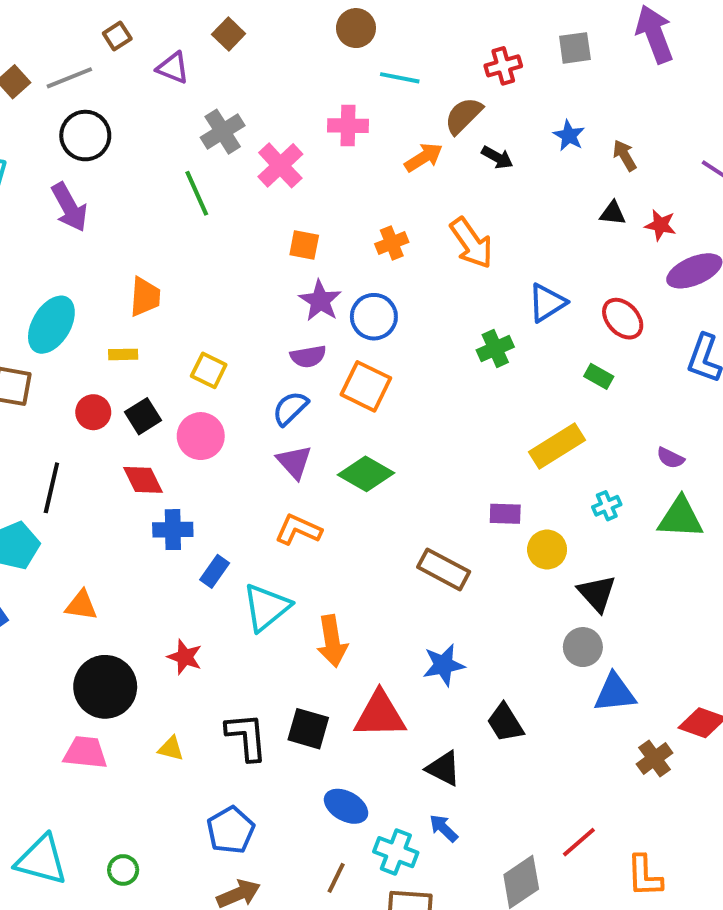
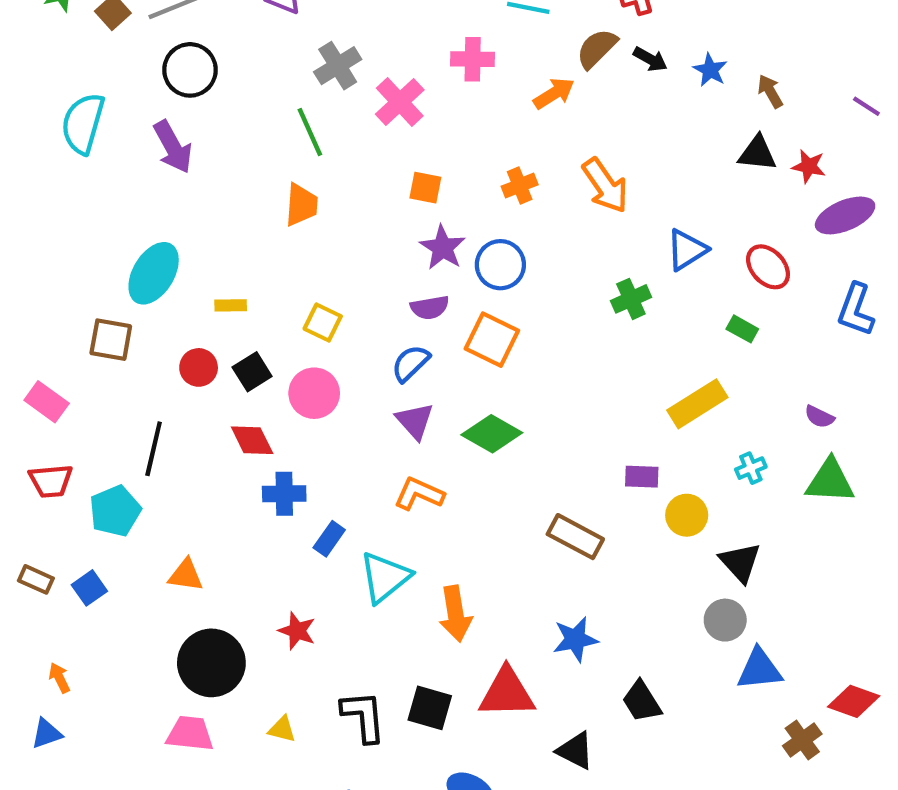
black arrow: (497, 157) -> (650, 59), moved
black triangle: (613, 213) -> (757, 153), size x1.4
orange trapezoid: (145, 297) -> (301, 205), moved

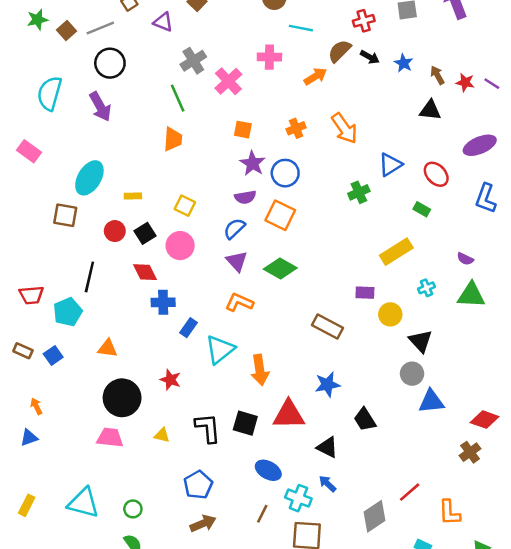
red star: (809, 166) -> (465, 82), moved
pink rectangle: (47, 402) -> (29, 151), moved
brown cross: (802, 740) -> (470, 452), moved

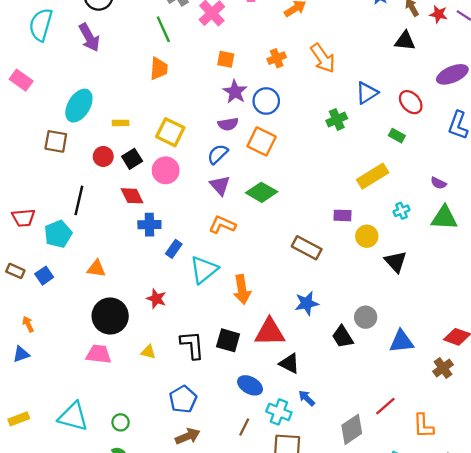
yellow square: (185, 206) -> (170, 132), size x1.4
gray circle: (412, 374) -> (366, 317), moved
blue triangle: (431, 401) -> (401, 341), moved
black triangle: (327, 447) -> (289, 363), moved
yellow rectangle: (27, 505) -> (19, 419), turned 42

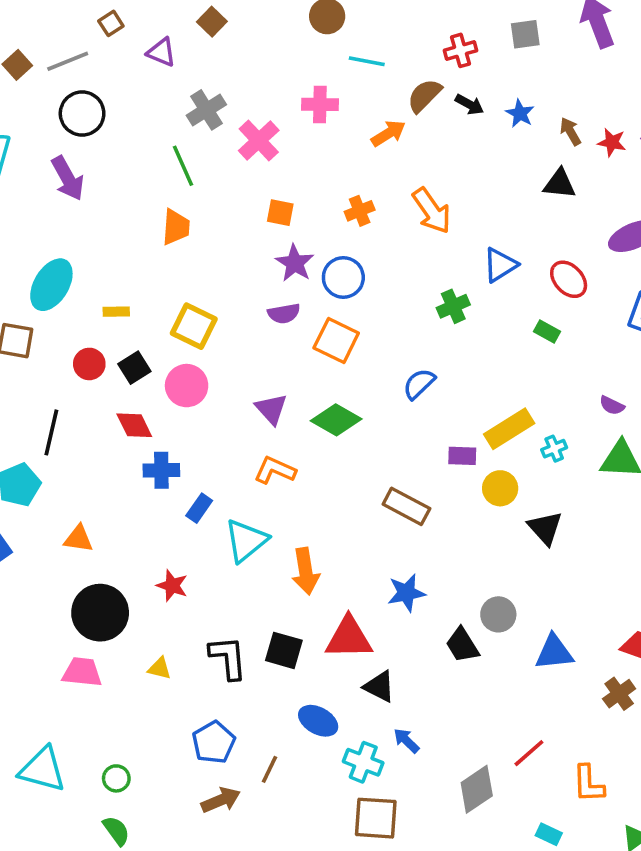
blue semicircle: (218, 154) -> (419, 384), moved
yellow rectangle: (373, 176) -> (509, 429), moved
brown line: (244, 427) -> (269, 769), moved

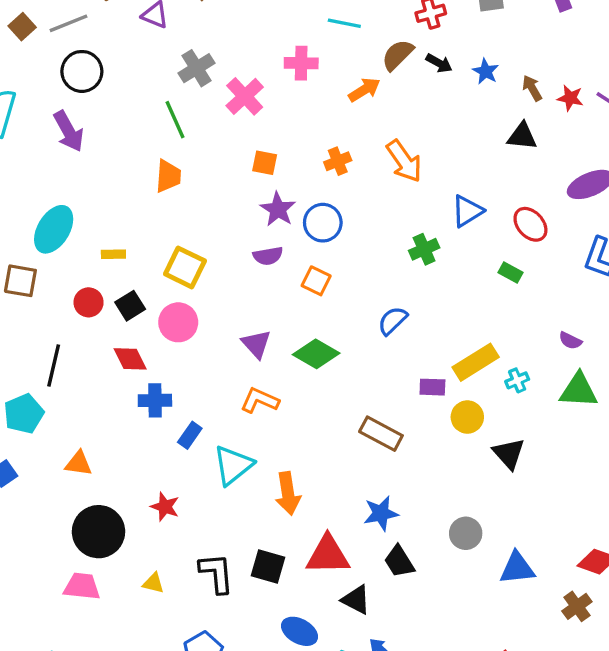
orange square: (336, 341) -> (316, 281), size x0.7
black trapezoid: (462, 645) -> (399, 562), moved

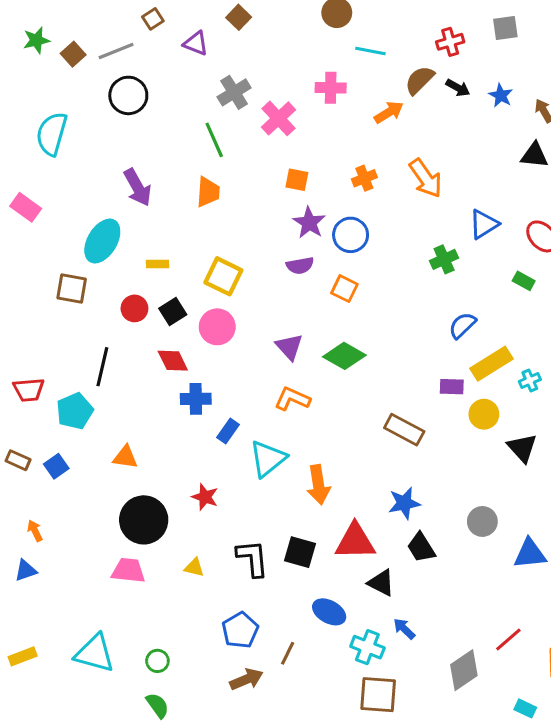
purple arrow: (69, 131) -> (138, 187), moved
blue semicircle: (393, 321) -> (462, 325), moved

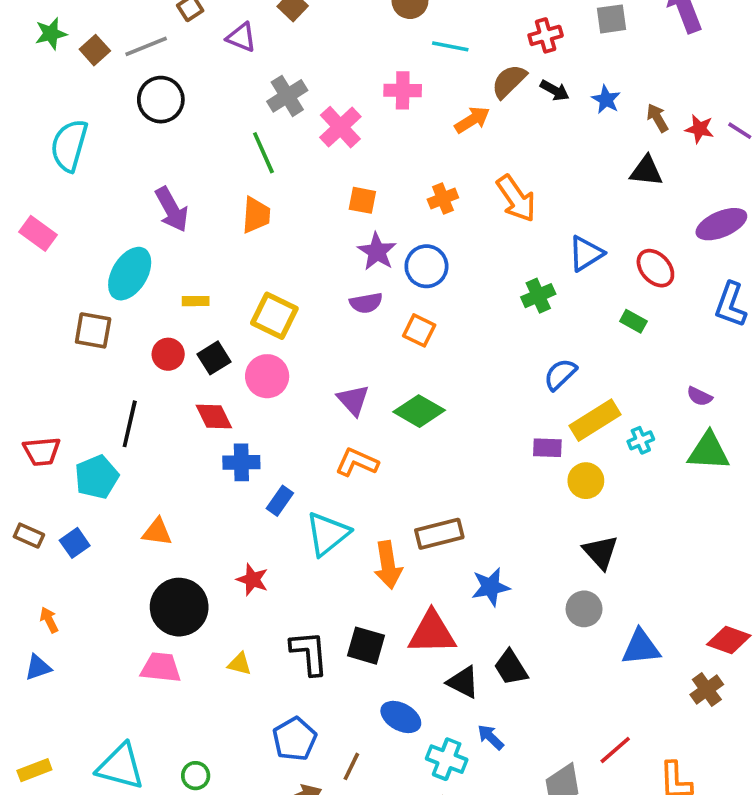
brown rectangle: (404, 430) -> (439, 534), moved, turned -42
black triangle: (522, 448) -> (601, 552), moved
black trapezoid: (421, 548) -> (511, 668), moved

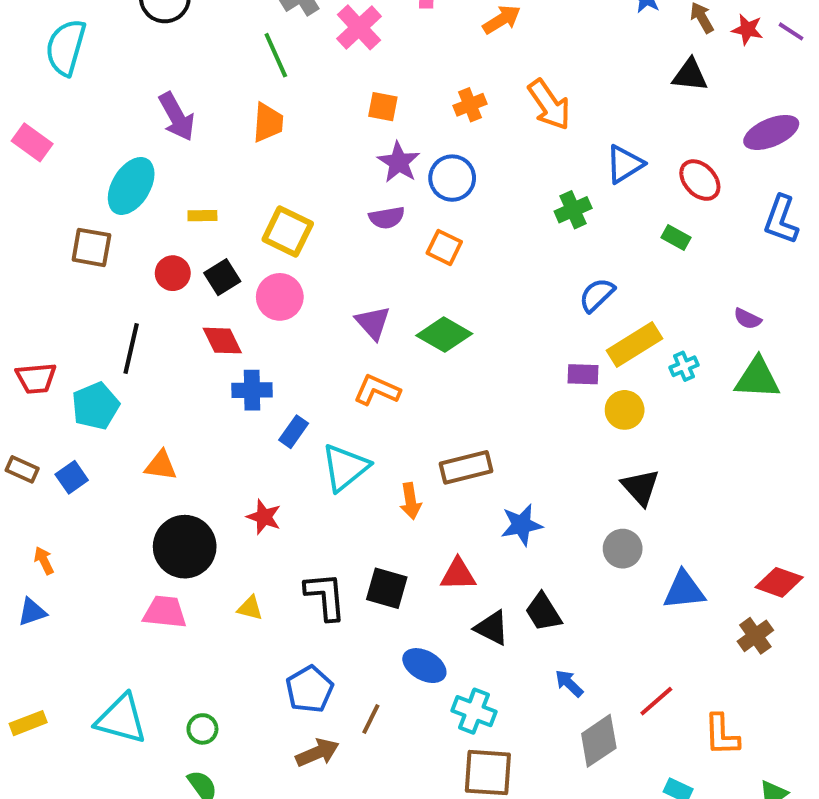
orange arrow: (388, 565) -> (411, 501), size x0.7
red triangle: (432, 633) -> (458, 574), size x0.7
blue arrow: (491, 737) -> (569, 683), moved

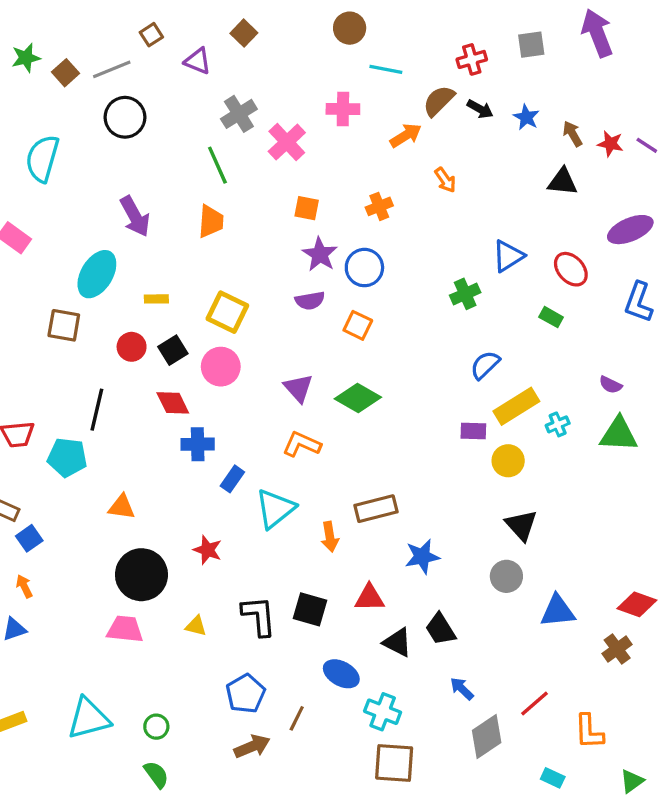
orange arrow: (549, 105) -> (445, 180), moved, size x0.6
cyan pentagon: (95, 406) -> (67, 457), turned 30
blue square: (72, 477) -> (29, 538), moved
cyan triangle: (121, 719) -> (89, 718), turned -30

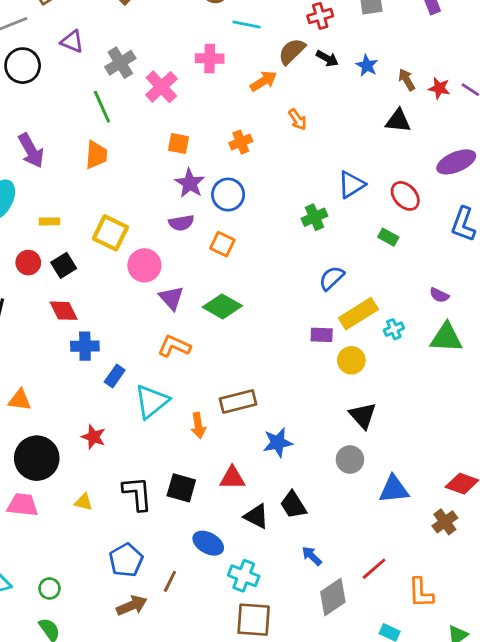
purple triangle: (198, 61) -> (72, 41), moved
pink circle: (221, 367) -> (144, 265), moved

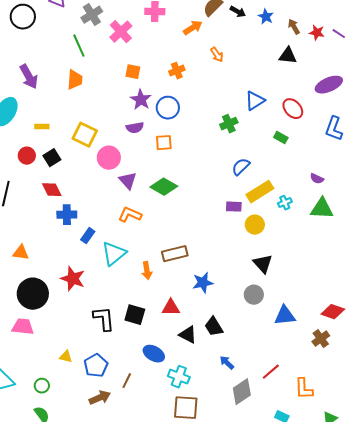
orange square: (222, 244) -> (164, 143), turned -30
red star: (93, 437) -> (73, 279), size x1.4
yellow triangle: (84, 502) -> (66, 357), moved

